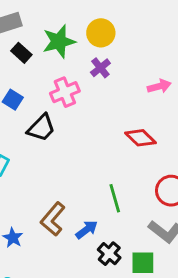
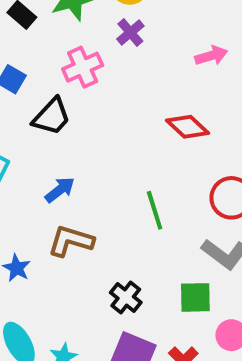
brown L-shape: (53, 219) -> (71, 241), turned 68
blue arrow: (87, 230) -> (60, 190), moved
black cross: (109, 254) -> (126, 297), moved

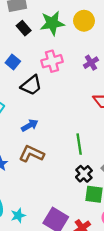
purple cross: (130, 33) -> (91, 63), moved
black cross: (126, 297) -> (84, 174), moved

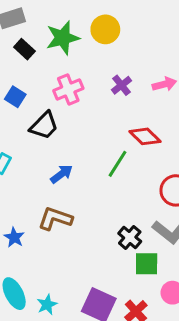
blue arrow: (30, 125) -> (62, 174), moved
green line: (79, 144) -> (117, 164), moved, turned 48

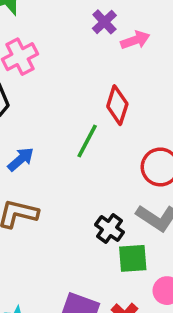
purple cross: (121, 85) -> (104, 22), moved
red diamond: (145, 136) -> (117, 105), turned 68

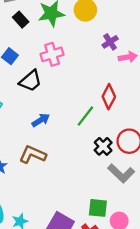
black cross: (110, 229) -> (103, 146), moved
green square: (133, 258) -> (98, 208), moved

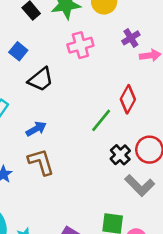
pink cross: (52, 54) -> (80, 45), moved
blue arrow: (41, 120) -> (36, 129), moved
brown L-shape: (33, 155) -> (41, 162), turned 48

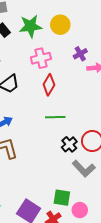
red diamond: (128, 99) -> (49, 85), moved
green line: (101, 120) -> (55, 117), turned 48

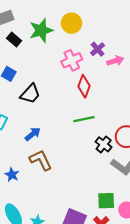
pink cross: (41, 58) -> (72, 60), moved
red diamond: (49, 85) -> (84, 86), moved

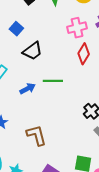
green line: (84, 119) -> (53, 81), moved
brown L-shape: (41, 160) -> (36, 135), moved

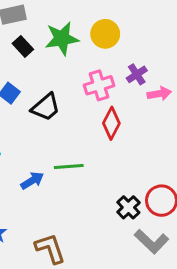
black trapezoid: (33, 51) -> (46, 107), moved

